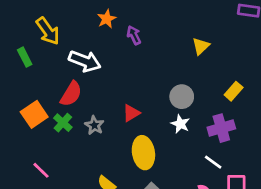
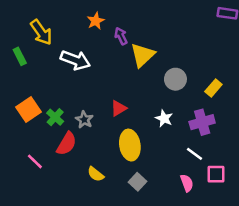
yellow triangle: (201, 46) -> (143, 55), moved, size x1.5
red semicircle: (71, 94) -> (67, 144), moved
gray circle: (182, 97) -> (175, 79), moved

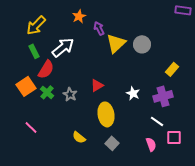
yellow arrow: (41, 32) -> (36, 25), turned 80
green rectangle: (20, 56) -> (34, 51), moved
white arrow: (75, 60) -> (63, 47), turned -60
gray circle: (175, 79) -> (142, 44), moved
red semicircle: (67, 144) -> (46, 69), moved

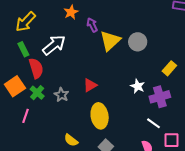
red semicircle: (46, 69) -> (36, 68), turned -48
white star: (133, 93) -> (138, 86), moved
pink line: (31, 127) -> (26, 116), moved, turned 64

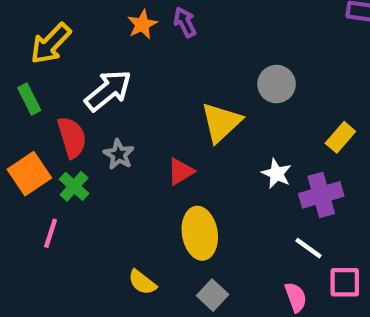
purple arrow: (92, 25) -> (185, 22), moved
yellow triangle: (110, 41) -> (221, 122), moved
green rectangle: (23, 49) -> (29, 99), moved
gray star: (61, 95) -> (119, 154), moved

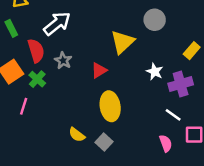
gray square: (213, 295) -> (104, 142), moved

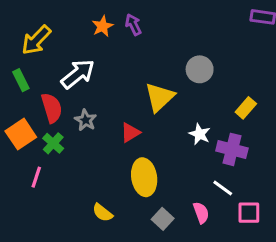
purple cross: (181, 84) -> (232, 149), turned 30
gray square: (104, 142) -> (163, 219), moved
pink semicircle: (166, 143) -> (201, 213), moved

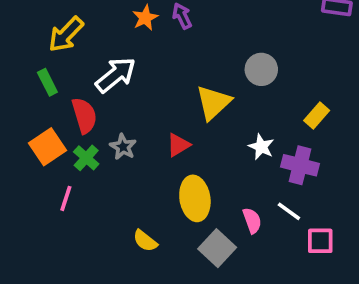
gray star: (86, 120) -> (123, 147), moved
pink semicircle: (201, 213) -> (252, 221), moved
gray square: (163, 219) -> (217, 248), size x1.4

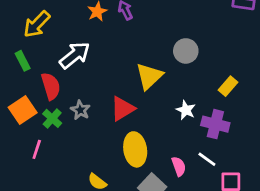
red triangle: (178, 145) -> (123, 109), size x1.4

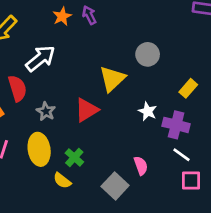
green cross: (52, 118) -> (74, 157), moved
yellow ellipse: (135, 149) -> (39, 149), moved
white line: (207, 159) -> (181, 155), moved

